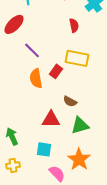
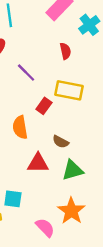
purple line: (32, 50) -> (26, 73), moved
orange semicircle: (36, 78) -> (20, 127), moved
cyan square: (44, 149) -> (13, 199), moved

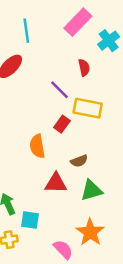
purple line: (26, 73) -> (59, 90), moved
brown semicircle: (61, 142) -> (79, 161), turned -49

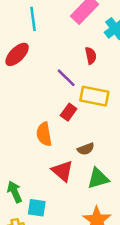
red triangle: (56, 183) -> (62, 171), turned 40

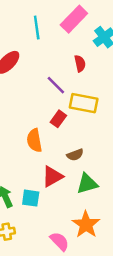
cyan line: (33, 19) -> (37, 28), moved
red triangle: (62, 171) -> (52, 176), turned 50
cyan square: (37, 208) -> (31, 198), moved

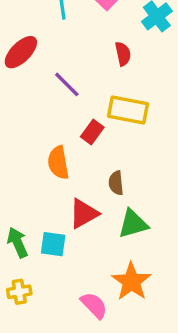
purple line: (56, 85) -> (67, 84), moved
brown semicircle: (75, 155) -> (116, 183), turned 105

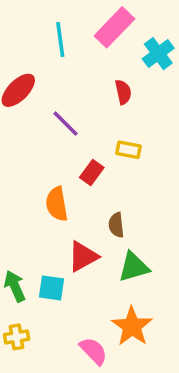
yellow rectangle: (128, 110) -> (128, 150), size x0.6

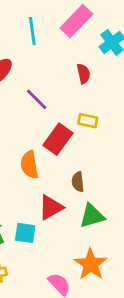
red rectangle: (92, 173) -> (58, 139), size x1.5

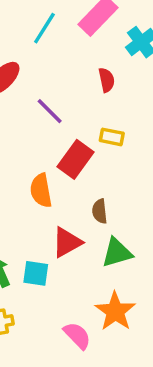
cyan line: (32, 31) -> (44, 28), turned 40

